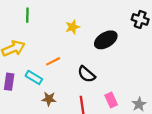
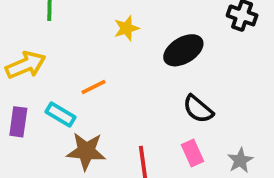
black semicircle: (86, 74) -> (198, 109), moved
brown star: (49, 99) -> (86, 151), size x1.5

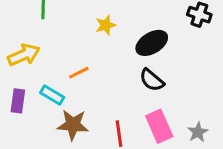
black semicircle: (198, 109) -> (152, 80), moved
pink rectangle: (193, 153) -> (159, 126), size x1.5

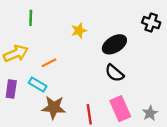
orange line: (79, 73) -> (49, 63), moved

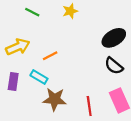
green line: (31, 18) -> (32, 12), turned -64
yellow star: (79, 31) -> (70, 11), moved

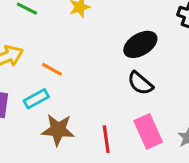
orange line: (50, 56) -> (52, 69), turned 56
cyan rectangle: (39, 77) -> (36, 99), turned -60

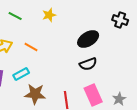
orange line: (52, 69) -> (31, 47), moved
black semicircle: (140, 83) -> (88, 64), turned -60

